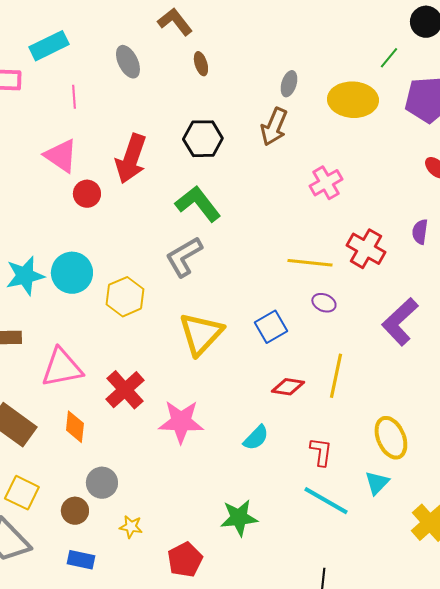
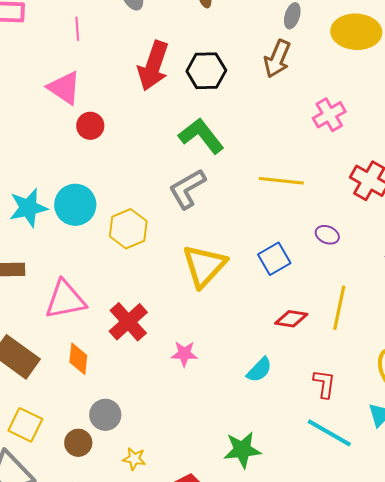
red arrow: (131, 159) -> (153, 66), moved
yellow line: (310, 263) -> (281, 181), moved
pink star: (181, 422) -> (184, 354), size x0.6

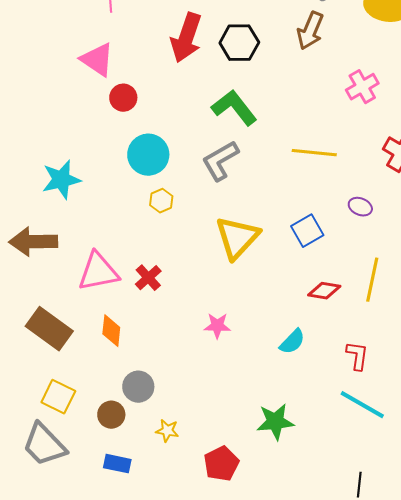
cyan circle: (75, 205) -> (148, 155), moved
yellow hexagon: (128, 229) -> (161, 201), size x0.6
red cross: (128, 322) -> (148, 278), moved, size x0.7

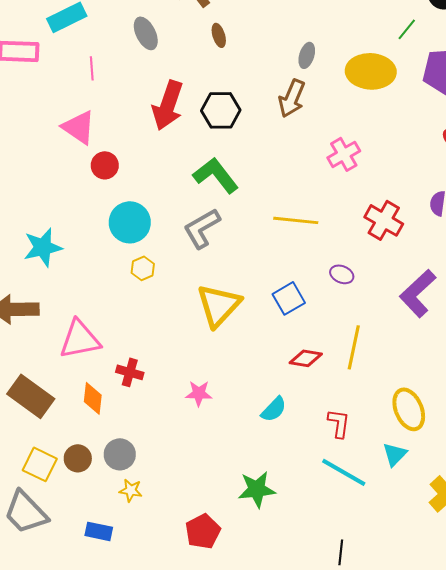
red cross: (148, 278) -> (130, 372), moved, turned -32
brown circle: (111, 415) -> (78, 458), moved
yellow star: (167, 431) -> (131, 490), moved

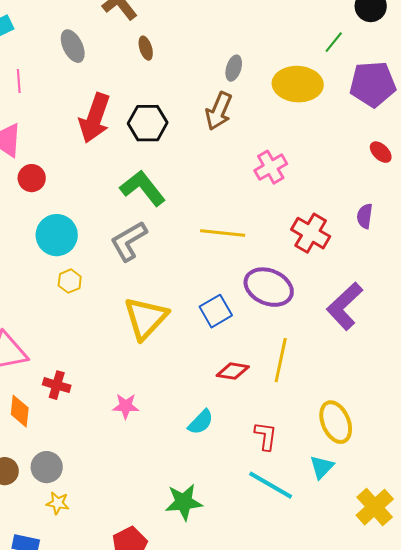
purple ellipse: (342, 274) -> (269, 287), size x2.0

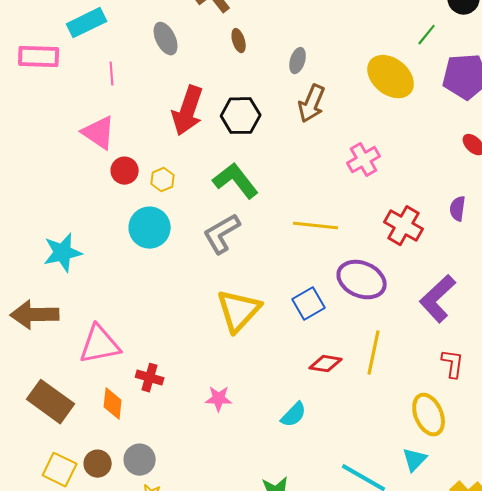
gray ellipse: (234, 68) -> (298, 61), moved
yellow ellipse: (298, 84) -> (391, 77), turned 36
yellow hexagon: (70, 281) -> (163, 180), moved
red L-shape: (266, 436) -> (453, 364), moved

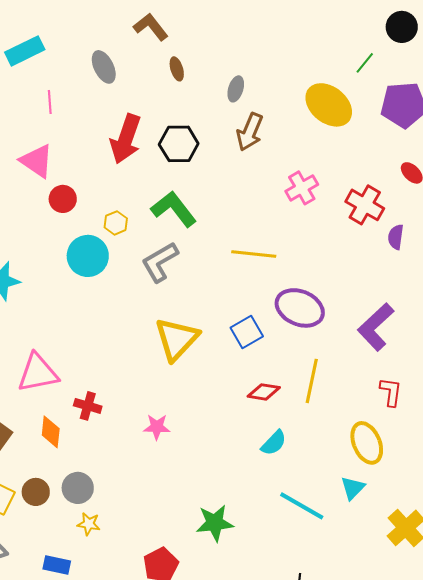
yellow hexagon: (163, 180) -> (116, 223), moved
red cross: (404, 226) -> (365, 205), moved
cyan semicircle: (294, 415) -> (274, 443), moved

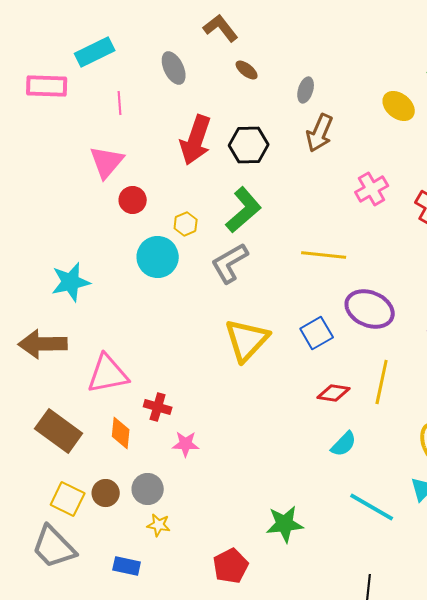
brown ellipse: (177, 69) -> (247, 70), turned -35
yellow ellipse: (329, 105) -> (399, 106), size x0.7
pink triangle: (37, 161) -> (107, 162), turned 36
green L-shape: (174, 209) -> (244, 210), turned 87
pink star: (157, 427) -> (186, 444), moved

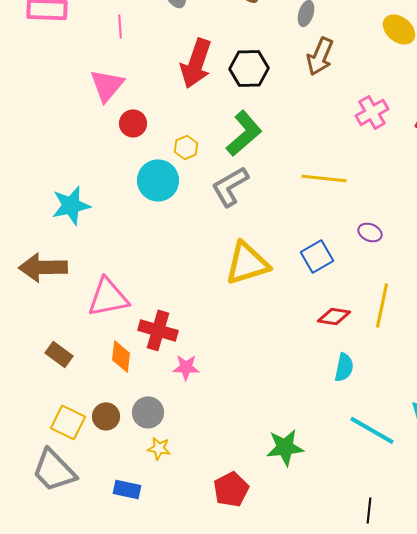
purple ellipse: (370, 309) -> (370, 232), size x0.5
yellow triangle: (247, 340) -> (247, 263), turned 30
red cross: (158, 407) -> (158, 330), size x1.4
brown rectangle: (59, 431) -> (59, 354), size x0.6
cyan semicircle: (344, 444) -> (344, 367), turned -32

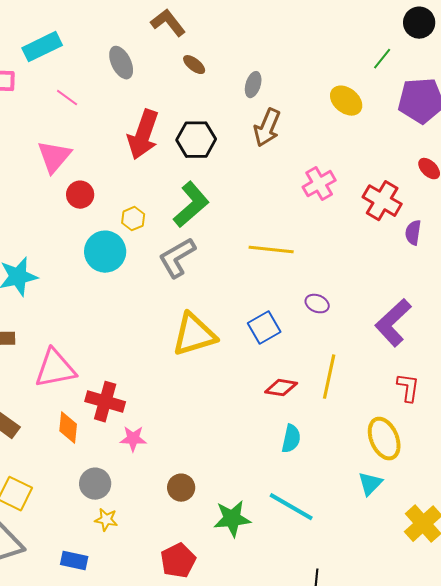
pink line: (120, 26) -> (67, 98), turned -50
brown circle: (106, 416) -> (181, 488), moved
cyan line: (372, 430) -> (291, 507), moved

